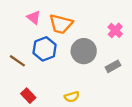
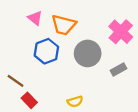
pink cross: (115, 30) -> (121, 32), size x1.5
brown line: (17, 61) -> (16, 81), moved

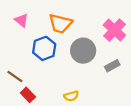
pink triangle: (35, 18) -> (21, 20), moved

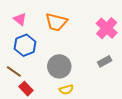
blue hexagon: (44, 48) -> (25, 45), moved
gray circle: (83, 51) -> (59, 66), moved

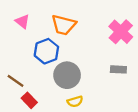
blue hexagon: (25, 45) -> (46, 51), moved
gray rectangle: (105, 61) -> (118, 69), turned 32

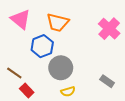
pink triangle: (22, 21) -> (21, 19), size x1.5
gray rectangle: (118, 69) -> (107, 81), moved, turned 32

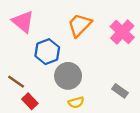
orange trapezoid: (58, 22) -> (80, 25), moved, turned 120

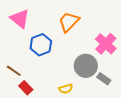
pink cross: (122, 32) -> (106, 44), moved
gray circle: (68, 76) -> (86, 66), moved

